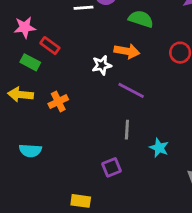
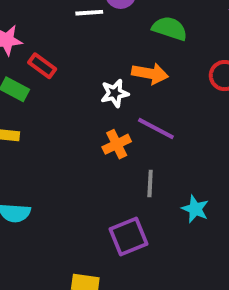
orange cross: (58, 102) -> (117, 144), moved
purple square: (111, 167) -> (128, 236), size x1.4

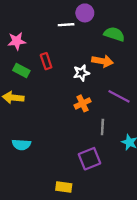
red rectangle: (42, 66) -> (46, 61), moved, turned 35
purple line: (156, 129) -> (119, 96), moved

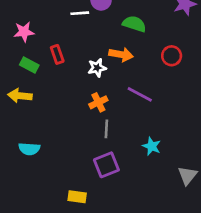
gray line: (102, 127) -> (106, 129), moved

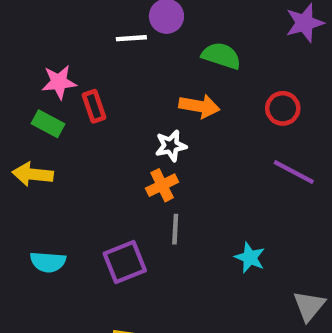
pink star: (24, 32) -> (59, 82), moved
white star: (97, 68) -> (171, 146), moved
purple line: (140, 94) -> (294, 172), moved
purple square: (106, 165) -> (125, 262), moved

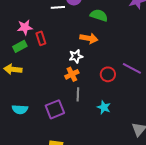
red circle: (283, 108) -> (108, 74), moved
green rectangle: (48, 124) -> (20, 46), turned -56
cyan star: (250, 258) -> (104, 107), moved

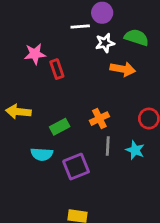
green rectangle: (20, 46) -> (60, 127), moved
white star: (76, 56) -> (105, 43), moved
cyan star: (104, 107) -> (135, 150), moved
cyan semicircle: (20, 109) -> (42, 154), moved

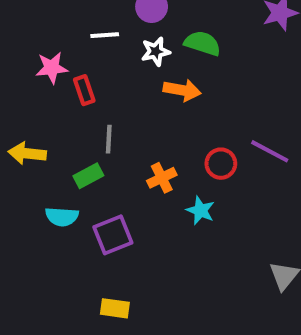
white line: (80, 26) -> (105, 35), moved
orange cross: (99, 119) -> (162, 178), moved
gray line: (108, 146) -> (109, 139), moved

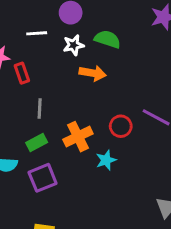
green rectangle: (88, 176) -> (37, 142), moved
orange cross: (162, 178) -> (78, 137), size x1.4
cyan star: (200, 210) -> (106, 160), turned 30

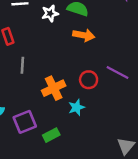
orange arrow: (93, 73) -> (84, 35), moved
green rectangle: (37, 142) -> (51, 135), moved

